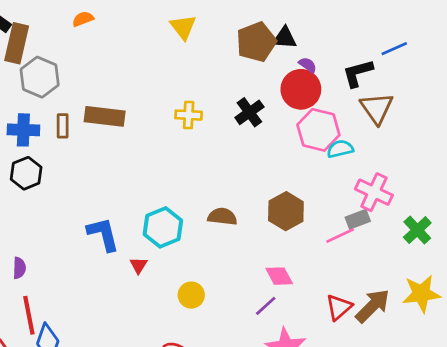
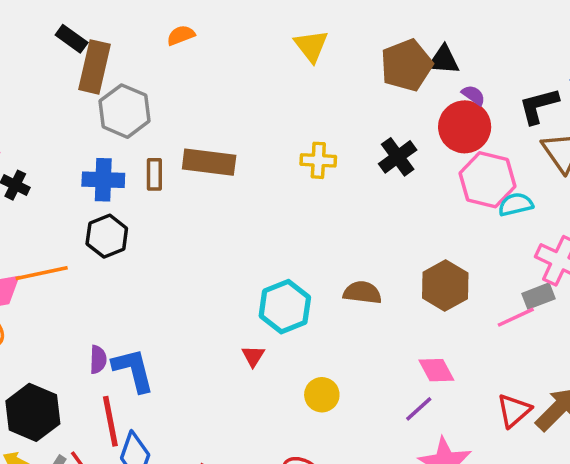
blue L-shape: (103, 234) -> (133, 370), moved

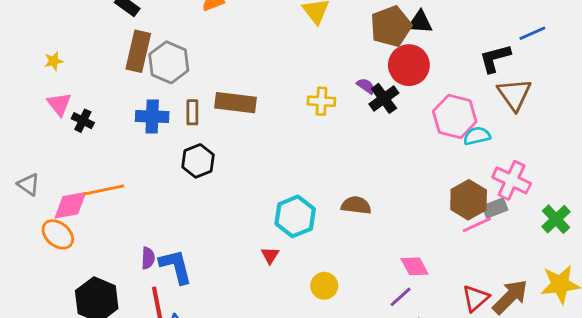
brown rectangle: (95, 67) -> (138, 51), moved
purple semicircle: (473, 95) -> (366, 86), moved
red circle: (465, 127) -> (409, 65), moved
black hexagon: (107, 236) -> (198, 161), moved
brown hexagon: (445, 285) -> (469, 200), moved

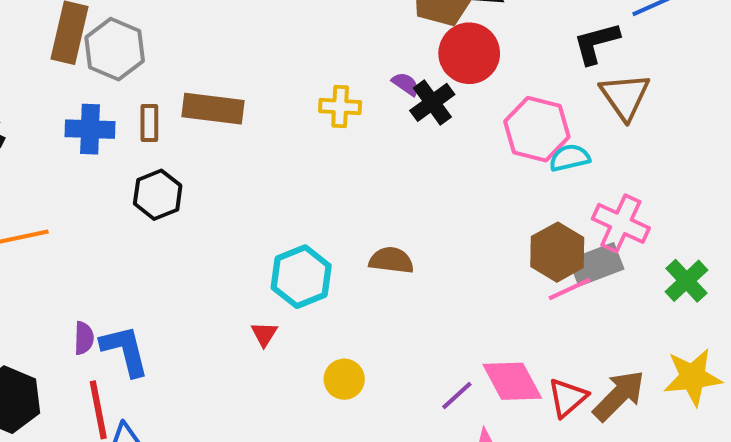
gray rectangle: (495, 208) -> (596, 264), size x1.4
pink diamond: (414, 266) -> (512, 381), moved, size x1.4

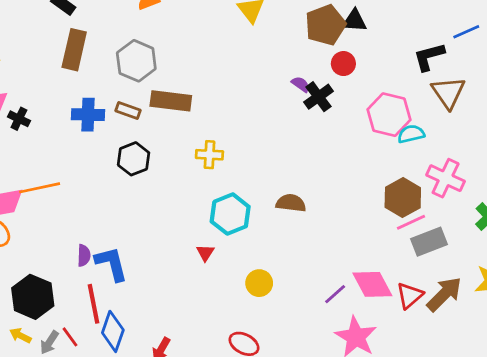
gray hexagon: (115, 49) -> (136, 61), moved
red circle: (469, 53) -> (343, 64), size x0.6
yellow cross: (340, 107) -> (209, 155), moved
brown rectangle: (149, 123) -> (128, 110), turned -70
gray rectangle: (596, 264) -> (429, 242), moved

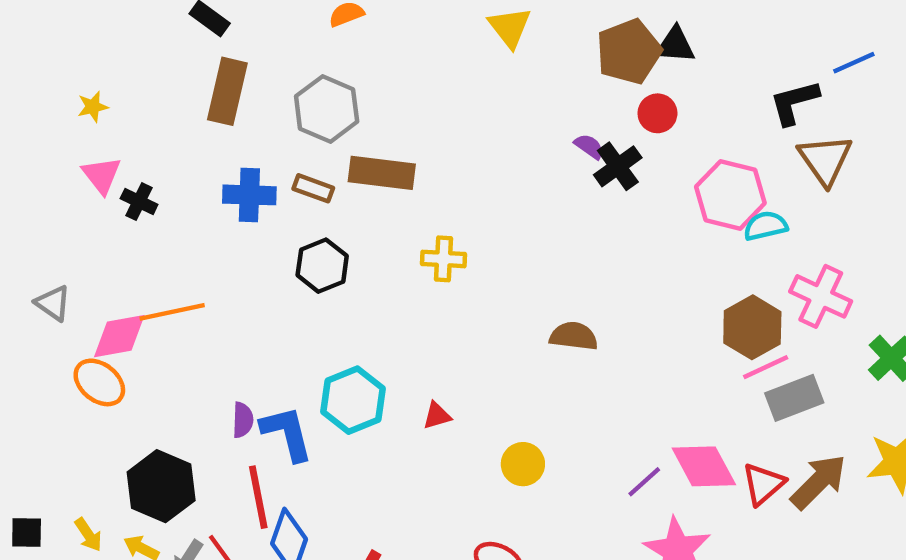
cyan hexagon: (230, 214) -> (353, 400), moved
red triangle: (205, 253) -> (437, 416), turned 42

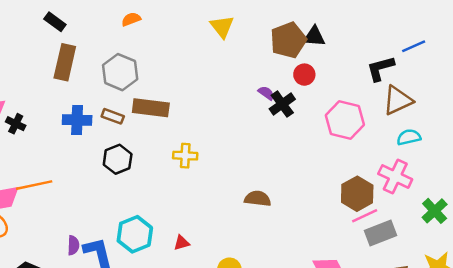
brown triangle: (825, 160) -> (398, 100), turned 40
cyan semicircle: (766, 226) -> (409, 137), moved

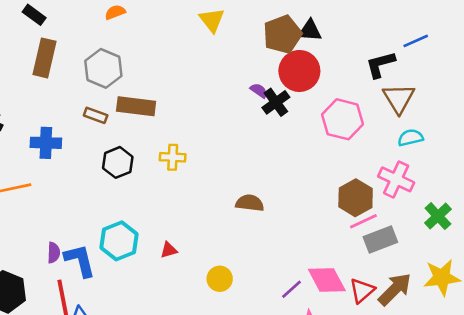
red circle: (304, 75) -> (299, 71), size x1.8
brown triangle: (398, 100) -> (399, 98), turned -36
blue cross: (77, 120) -> (46, 143), moved
black hexagon: (118, 159) -> (118, 162), moved

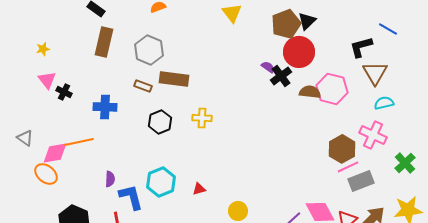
black triangle: (310, 30) -> (307, 21), turned -48
blue line: (416, 41) -> (388, 29), turned 54
brown semicircle: (250, 203) -> (310, 92), moved
purple semicircle: (54, 253) -> (110, 179), moved

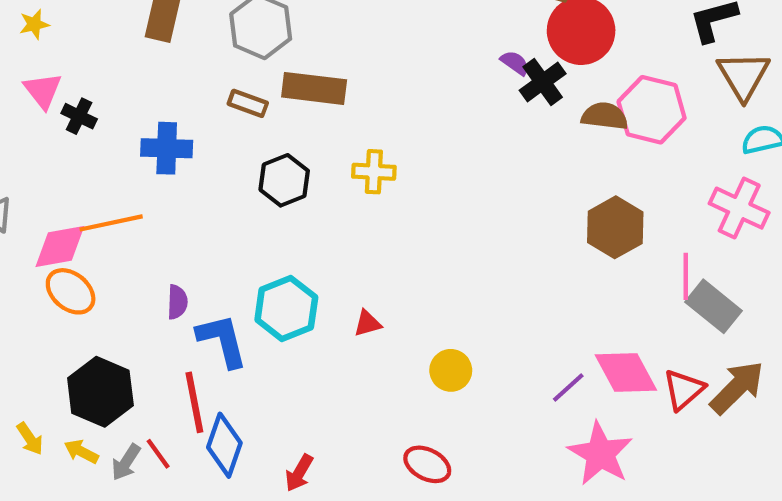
brown hexagon: (342, 149) -> (615, 227), moved
pink line: (348, 167) -> (686, 276), turned -65
orange ellipse: (46, 174) -> (71, 291), moved
gray rectangle: (361, 181) -> (714, 306), turned 60

